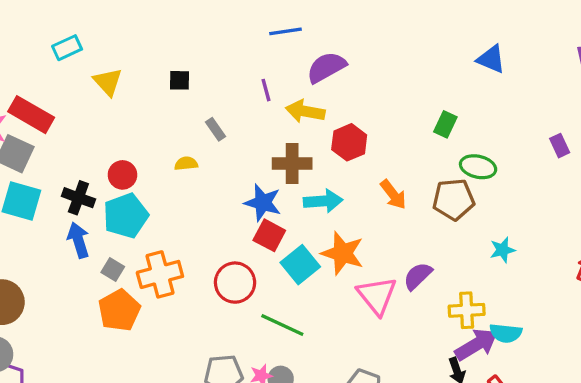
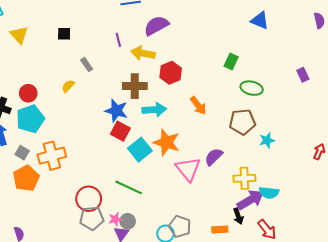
yellow semicircle: (186, 163) -> (68, 86), turned -40
brown pentagon: (454, 199) -> (242, 122), moved
red circle: (235, 283) -> (89, 199), moved

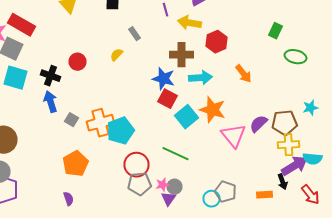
cyan pentagon: (30, 119) -> (120, 131), moved
brown pentagon: (242, 122) -> (284, 123), moved
orange pentagon: (26, 178) -> (76, 164), moved

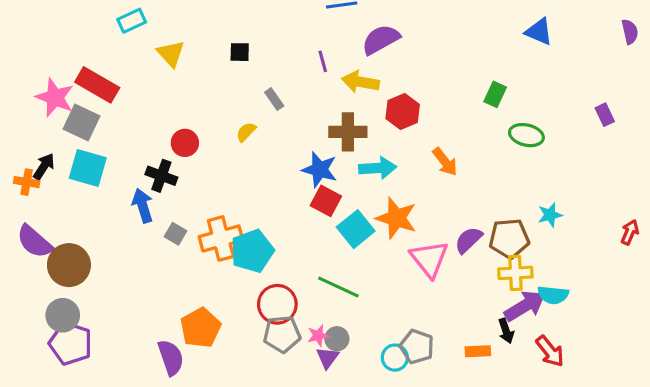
black cross: (50, 76) -> (161, 176), moved
orange pentagon: (76, 164) -> (201, 328), moved
purple semicircle: (68, 199) -> (171, 358), size x1.6

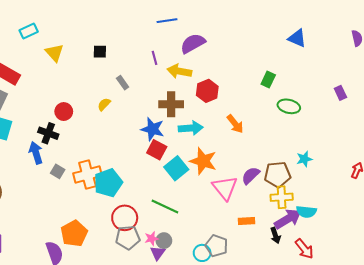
orange rectangle: (478, 351) -> (247, 221), moved

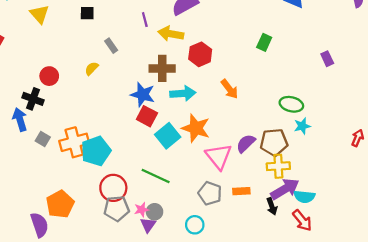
purple rectangle: (340, 93) -> (327, 59), moved
green ellipse: (289, 106) -> (291, 104), moved
cyan semicircle: (306, 212) -> (304, 197), moved
gray pentagon: (217, 246) -> (210, 193), moved

